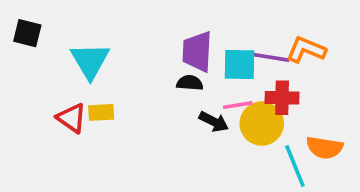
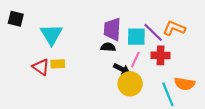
purple line: (269, 57) -> (153, 32), turned 35
pink line: (238, 105) -> (135, 60), turned -56
yellow circle: (262, 124) -> (130, 84), moved

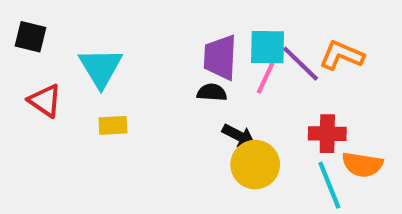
cyan square: (136, 37) -> (268, 47), moved
red cross: (161, 55) -> (327, 134), moved
pink line: (135, 60) -> (265, 78), moved
red triangle: (41, 67) -> (45, 101), moved

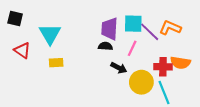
pink line: (265, 78) -> (132, 48), moved
yellow circle: (255, 165) -> (141, 82), moved
orange semicircle: (362, 165) -> (180, 63), moved

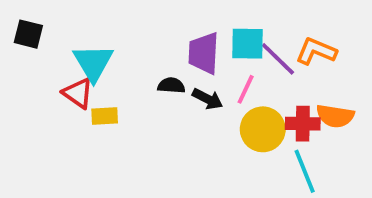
black semicircle: (105, 46) -> (171, 86), moved
red triangle: (22, 50) -> (78, 93), moved
black arrow: (119, 68) -> (207, 99), moved
yellow circle: (141, 82) -> (263, 129), moved

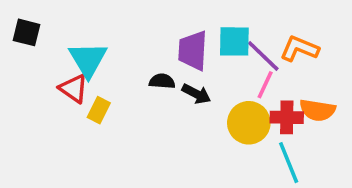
pink line: (246, 89) -> (265, 85), moved
yellow rectangle: (105, 116) -> (99, 110), turned -60

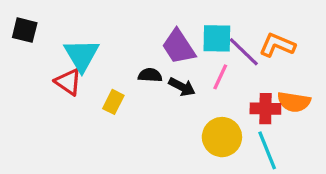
purple trapezoid: (193, 50) -> (179, 47), turned -36
pink line: (265, 85) -> (220, 77), moved
yellow rectangle: (99, 110) -> (113, 102), moved
yellow circle: (249, 123) -> (222, 137), moved

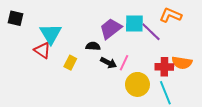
orange L-shape: (277, 45) -> (171, 15), moved
purple trapezoid: (179, 47) -> (111, 29), turned 85
pink line: (220, 77) -> (124, 63), moved
black arrow: (182, 87) -> (109, 63), moved

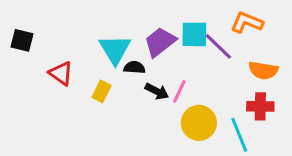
black square: (16, 18) -> (22, 40), moved
cyan triangle: (51, 34) -> (115, 49), moved
orange semicircle: (182, 63) -> (263, 70), moved
red cross: (164, 67) -> (260, 106), moved

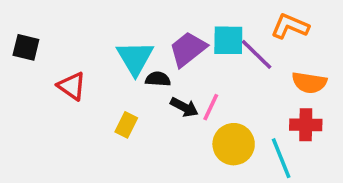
yellow rectangle: (101, 91) -> (126, 125), moved

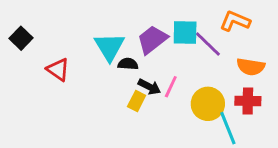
black square: (26, 47) -> (21, 38), turned 30
yellow rectangle: (126, 125) -> (137, 101), moved
yellow circle: (234, 144) -> (208, 104), moved

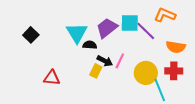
black square: (21, 38) -> (31, 35), moved
red triangle: (58, 70) -> (52, 78), moved, turned -30

